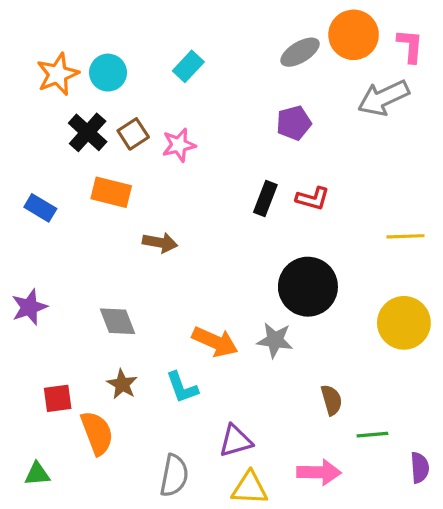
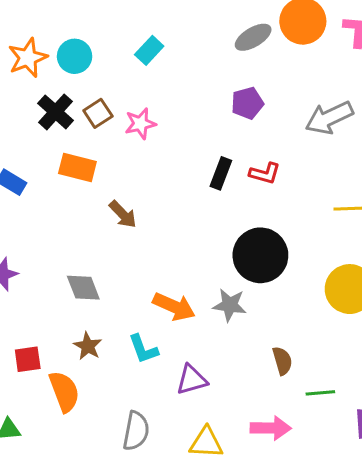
gray arrow: (383, 98) -> (329, 118), moved
brown arrow: (160, 243) -> (123, 214), turned 36
purple triangle: (236, 441) -> (192, 380), moved

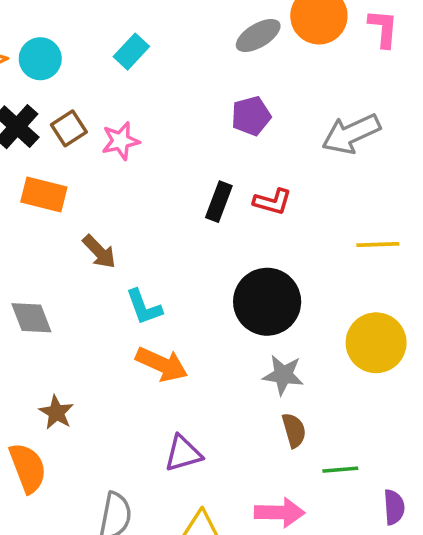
gray diamond: (83, 288) -> (31, 318), moved
gray star: (230, 305) -> (283, 375), moved
cyan L-shape: (143, 349) -> (144, 307), moved

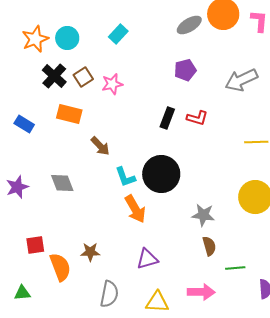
black circle: (267, 302) -> (161, 174), moved
orange arrow: (162, 364) -> (135, 209), turned 36
brown star: (56, 412) -> (90, 252), moved, turned -30

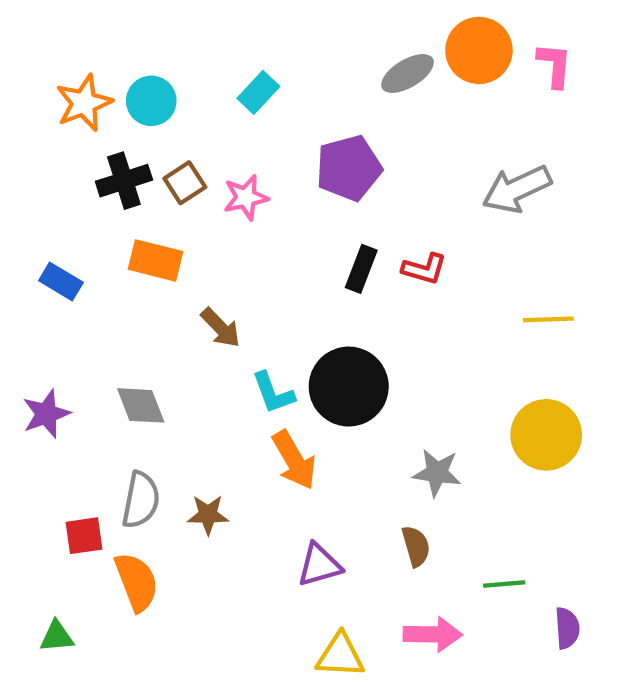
purple pentagon: (185, 70) -> (349, 168), moved, size x1.4
black cross: (54, 76) -> (124, 181), turned 30
brown semicircle: (209, 246) -> (416, 546), moved
brown star: (90, 252) -> (208, 515), moved
gray semicircle: (109, 294) -> (141, 500), moved

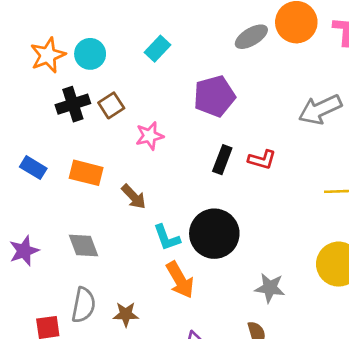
pink star: (246, 197) -> (150, 136), moved
orange rectangle: (155, 260) -> (86, 173), moved

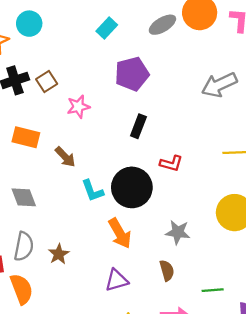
cyan rectangle: (158, 49) -> (107, 28), moved
cyan circle: (90, 54) -> (29, 24), moved
red L-shape: (262, 160) -> (171, 163), moved
orange arrow: (180, 280) -> (120, 233), moved
brown star: (126, 314) -> (59, 254), turned -30

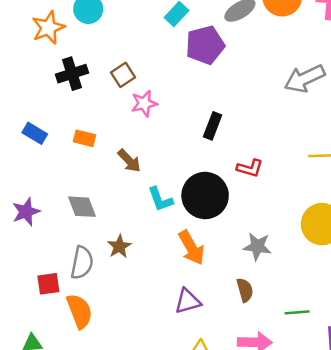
purple pentagon: (132, 74) -> (205, 45), moved
brown square: (47, 81) -> (123, 75), moved
orange rectangle: (26, 137) -> (84, 138), size x0.7
brown star: (59, 254) -> (119, 246), moved

